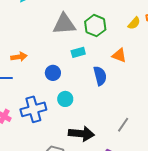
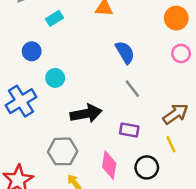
blue semicircle: (100, 76) -> (125, 52), moved
gray line: (123, 125) -> (132, 89), turned -56

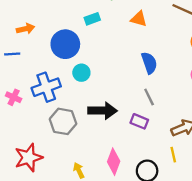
blue circle: (32, 51) -> (65, 44), size x1.6
purple rectangle: (129, 130) -> (139, 121), moved
gray hexagon: (63, 151) -> (63, 121), moved

